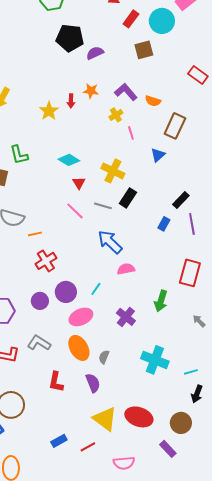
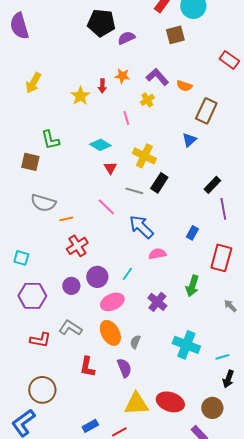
pink line: (131, 133) -> (126, 118), moved
pink line: (75, 211) -> (106, 207), moved
blue rectangle: (164, 224) -> (192, 233), moved
yellow triangle: (105, 419) -> (136, 404), turned -40

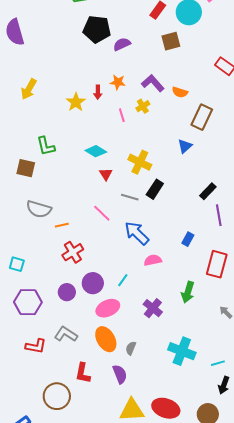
pink line: (126, 118) -> (122, 115), moved
brown circle: (42, 390) -> (57, 396), moved

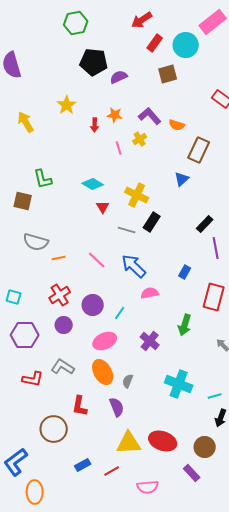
yellow arrow: (29, 89) -> (26, 122), turned 120
yellow star: (76, 102) -> (67, 105), moved
pink line: (102, 213) -> (97, 260), moved
red cross: (73, 252) -> (60, 295), moved
purple circle: (93, 283) -> (93, 305), moved

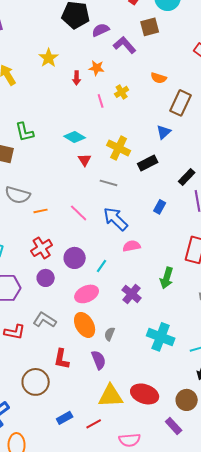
purple L-shape: (150, 116) -> (125, 45), moved
black rectangle: (152, 222) -> (148, 163), moved, turned 30
blue rectangle: (185, 272) -> (160, 207), moved

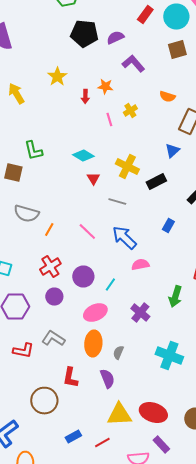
brown square: (150, 27) -> (177, 50), moved
purple semicircle: (101, 30) -> (115, 38), moved
orange line: (41, 211) -> (49, 230), turned -48
orange ellipse: (85, 325) -> (93, 344), turned 35
purple rectangle: (174, 426) -> (161, 444), moved

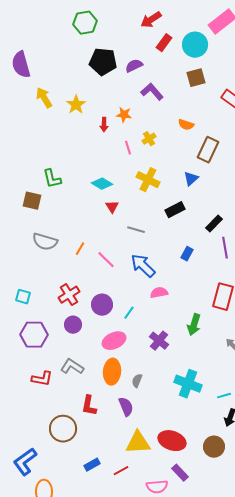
yellow arrow: (16, 94) -> (44, 98), moved
yellow cross: (127, 166) -> (148, 180), moved
orange line: (49, 230) -> (80, 249), moved

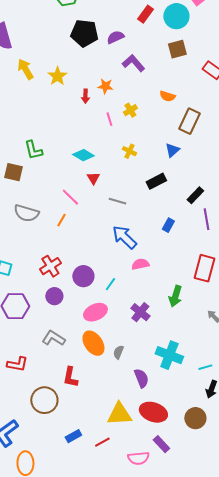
yellow cross: (148, 180) -> (129, 151), size x0.6
pink line: (106, 260) -> (70, 197), moved
orange ellipse: (112, 372) -> (93, 343), turned -40
red L-shape: (42, 379) -> (17, 364), moved
purple semicircle: (126, 407) -> (141, 378), moved

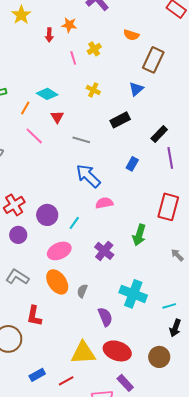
orange line: (61, 220) -> (25, 108), moved

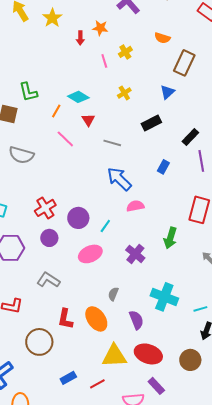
yellow cross: (93, 90) -> (124, 93), turned 32
orange ellipse: (57, 282) -> (96, 319), moved

